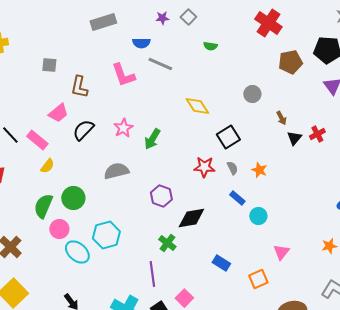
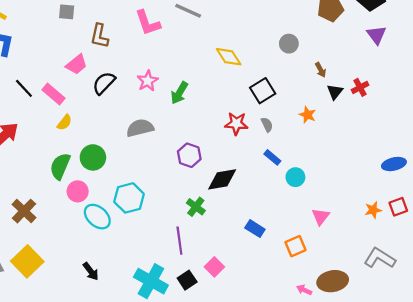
orange star: (259, 170) -> (307, 115), moved

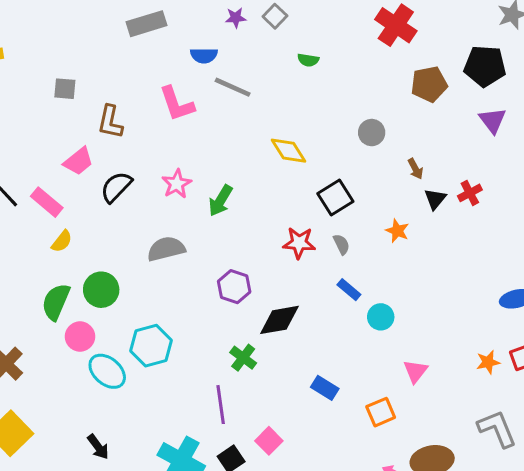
gray L-shape: (380, 258) -> (497, 429), turned 36

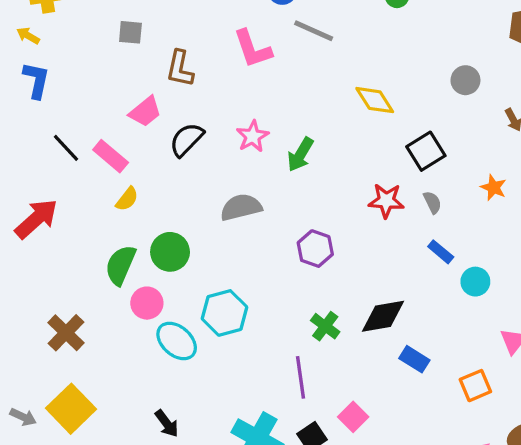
black diamond: (279, 320) -> (383, 316), moved

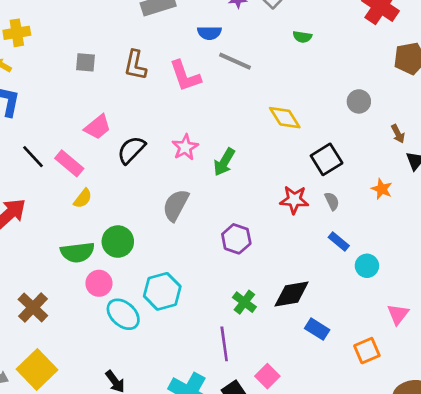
brown L-shape: (180, 69) -> (135, 65), moved
gray semicircle: (241, 207) -> (176, 205), turned -48
green semicircle: (120, 265) -> (77, 252), turned -120

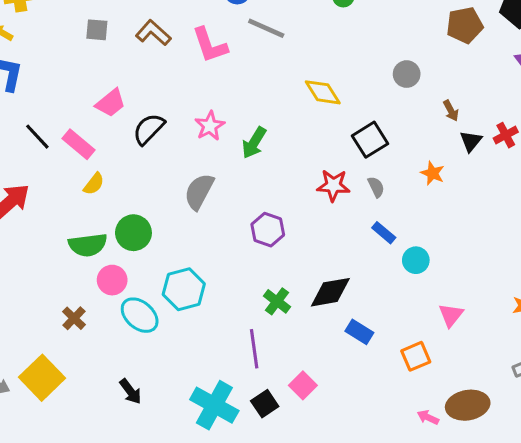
brown L-shape: (135, 65) -> (153, 33), turned 120
brown cross: (33, 308) -> (74, 318), moved, size x0.7

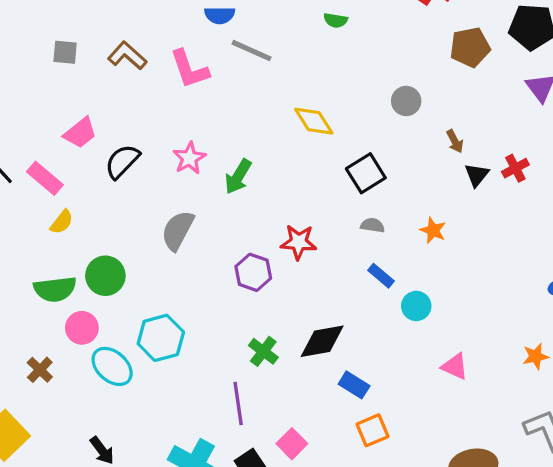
orange star: (433, 173) -> (433, 230), moved
red star: (333, 185) -> (299, 242), moved
gray semicircle: (376, 187) -> (373, 225), turned -55
pink triangle: (451, 315) -> (455, 366), turned -44
orange square: (416, 356) -> (373, 430), moved

